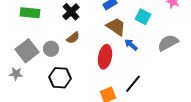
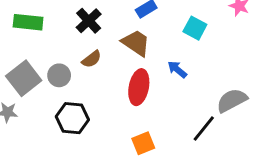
brown trapezoid: (116, 27) -> (136, 43), moved
gray semicircle: (168, 43) -> (232, 100), moved
black line: (133, 84) -> (204, 128), moved

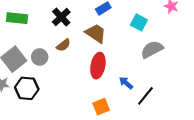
blue arrow: (177, 69) -> (126, 83), moved
gray semicircle: (232, 100) -> (152, 49), moved
black hexagon: (72, 118) -> (27, 88), moved

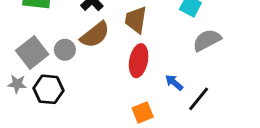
brown trapezoid: (96, 33) -> (136, 20), turned -115
brown semicircle: (63, 45) -> (95, 35), size x1.6

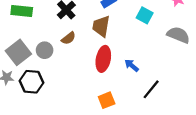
brown semicircle: (95, 35) -> (68, 38), size x0.6
gray semicircle: (207, 40) -> (178, 35), moved, turned 50
blue arrow: (174, 83) -> (132, 65), moved

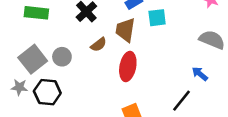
cyan square: (145, 15) -> (157, 18), moved, turned -35
brown semicircle: (68, 38) -> (99, 45), moved
blue arrow: (132, 65) -> (200, 74), moved

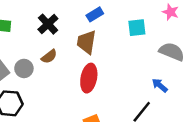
cyan square: (157, 18) -> (137, 28), moved
brown semicircle: (99, 45) -> (49, 56), moved

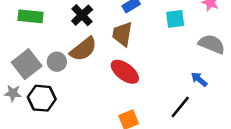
brown semicircle: (49, 56) -> (83, 49), size x1.6
red ellipse: (89, 78) -> (125, 72), turned -64

